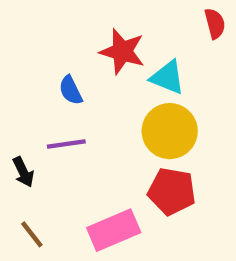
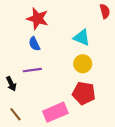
red star: (122, 51) -> (38, 19), moved
yellow circle: (170, 131) -> (83, 64), size x0.7

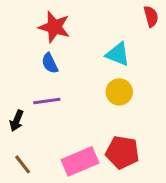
black arrow: (11, 84) -> (17, 121), turned 48
red pentagon: (84, 93) -> (122, 152), moved

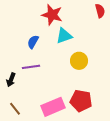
red star: (54, 27) -> (52, 15), moved
cyan triangle: (118, 54) -> (64, 36), moved, turned -42
blue semicircle: (50, 63) -> (33, 42), turned 56

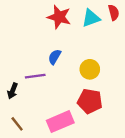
cyan triangle: (64, 36) -> (91, 18), moved
blue semicircle: (33, 42) -> (55, 57), moved
red pentagon: (81, 101) -> (90, 101), moved

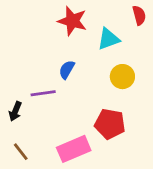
cyan triangle: (91, 18) -> (109, 39), moved
yellow circle: (90, 69) -> (122, 77), moved

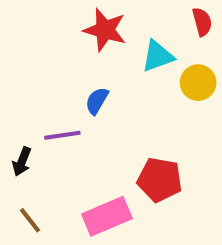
yellow circle: (122, 77) -> (198, 83), moved

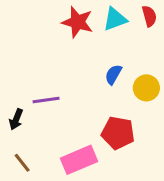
cyan triangle: (158, 56) -> (115, 19), moved
yellow circle: (198, 83) -> (146, 88), moved
blue semicircle: (97, 101) -> (113, 74), moved

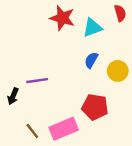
cyan triangle: (115, 19) -> (92, 28), moved
brown line: (22, 163) -> (32, 131), moved

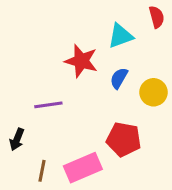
red star: (62, 18) -> (81, 61), moved
black arrow: (13, 96) -> (17, 139), moved
brown line: (32, 131) -> (42, 171), turned 49

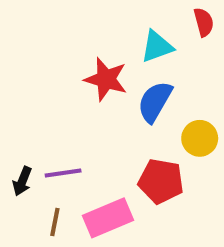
blue semicircle: (119, 78) -> (155, 102), size x1.5
yellow circle: (154, 92) -> (200, 138), moved
purple line: (48, 105) -> (63, 173), moved

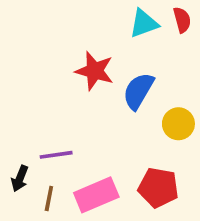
cyan triangle: (157, 47) -> (144, 23), moved
black arrow: (22, 181) -> (20, 178), moved
red pentagon: (161, 181) -> (158, 188), moved

